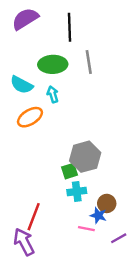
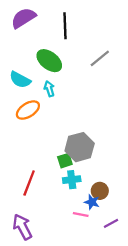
gray line: (89, 62) -> (100, 58), moved, turned 60
green ellipse: (53, 64) -> (49, 61), turned 40
red line: (34, 217) -> (29, 183), moved

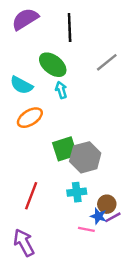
cyan arrow: (49, 89) -> (61, 90), moved
green square: (65, 161) -> (65, 149), moved, size x1.5
purple line: (111, 223) -> (113, 217), moved

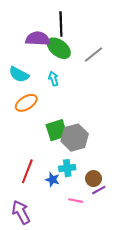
purple semicircle: (25, 19) -> (38, 39), moved, turned 35
green ellipse: (53, 65) -> (59, 48), moved
blue star: (98, 216) -> (53, 180), moved

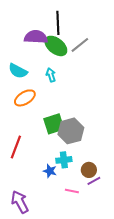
gray line: (94, 54) -> (80, 45), moved
red line: (27, 171) -> (16, 147), moved

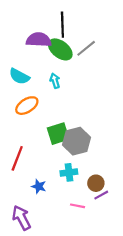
blue star: (50, 171) -> (39, 186), moved

